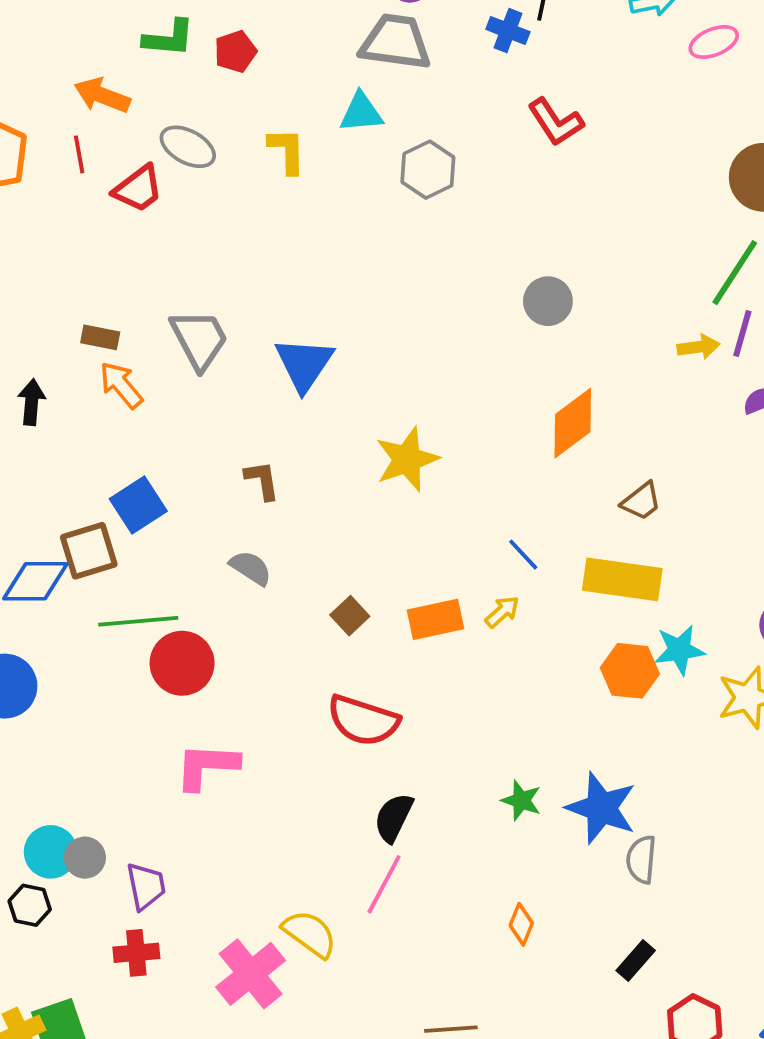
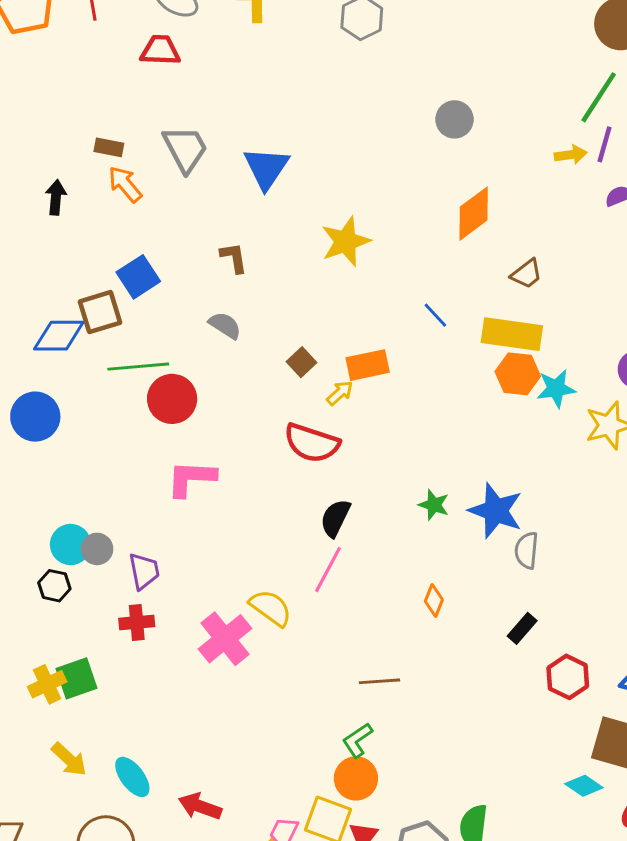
red trapezoid: (138, 189) -> (160, 50), moved, turned -141
yellow arrow: (502, 612) -> (340, 393), moved
orange hexagon: (630, 671) -> (518, 374), moved

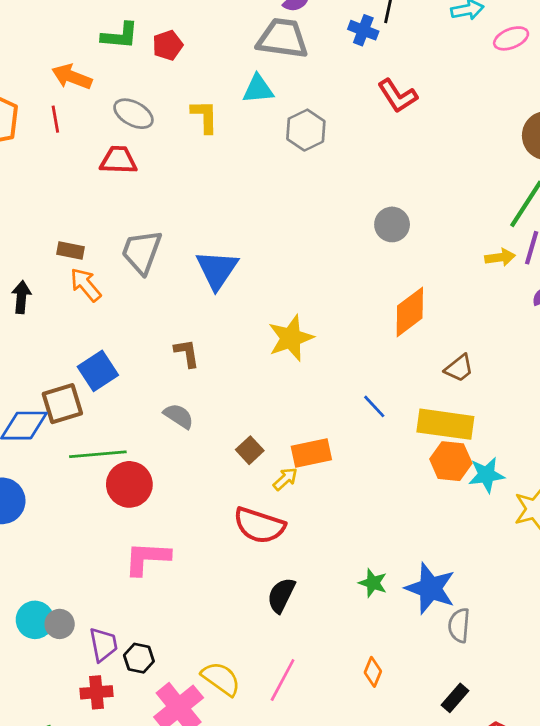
gray trapezoid: (185, 149) -> (142, 252), turned -132
pink line: (328, 570) -> (283, 680), moved
black hexagon: (54, 586) -> (139, 658), moved

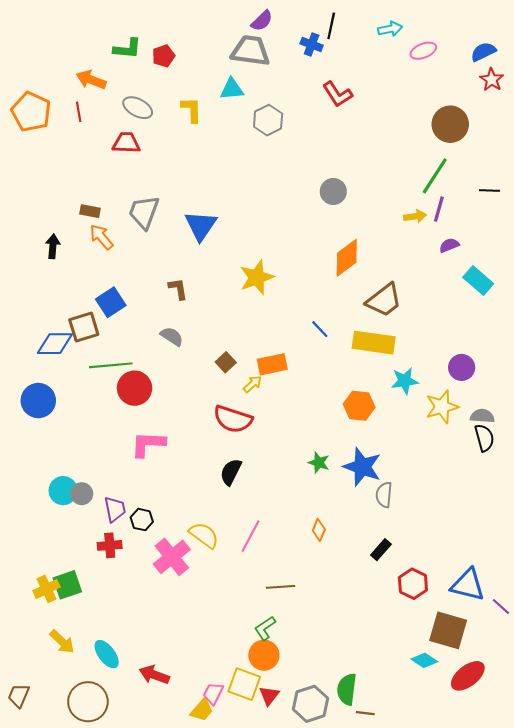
brown trapezoid: (459, 368) -> (384, 300), size x1.6
orange hexagon: (451, 461) -> (359, 406), moved
black semicircle: (281, 595) -> (231, 472), moved

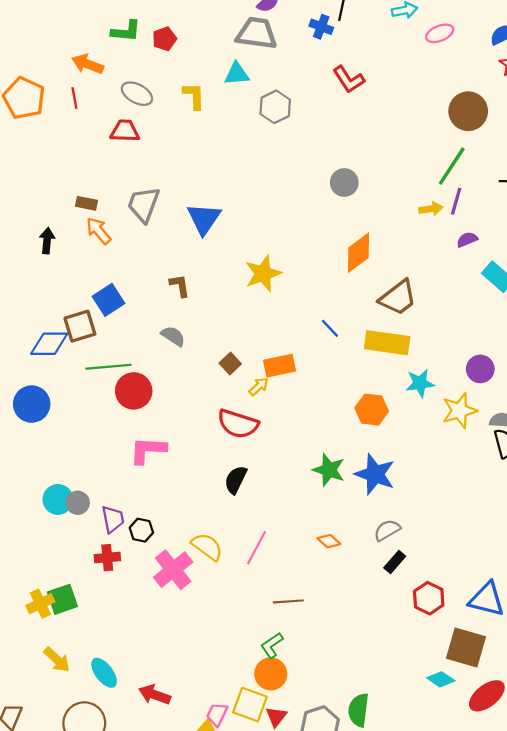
green star: (319, 463) -> (329, 470), size x1.4
gray semicircle: (384, 495) -> (387, 530), moved, turned 55
orange diamond: (319, 530) -> (329, 541), turned -70

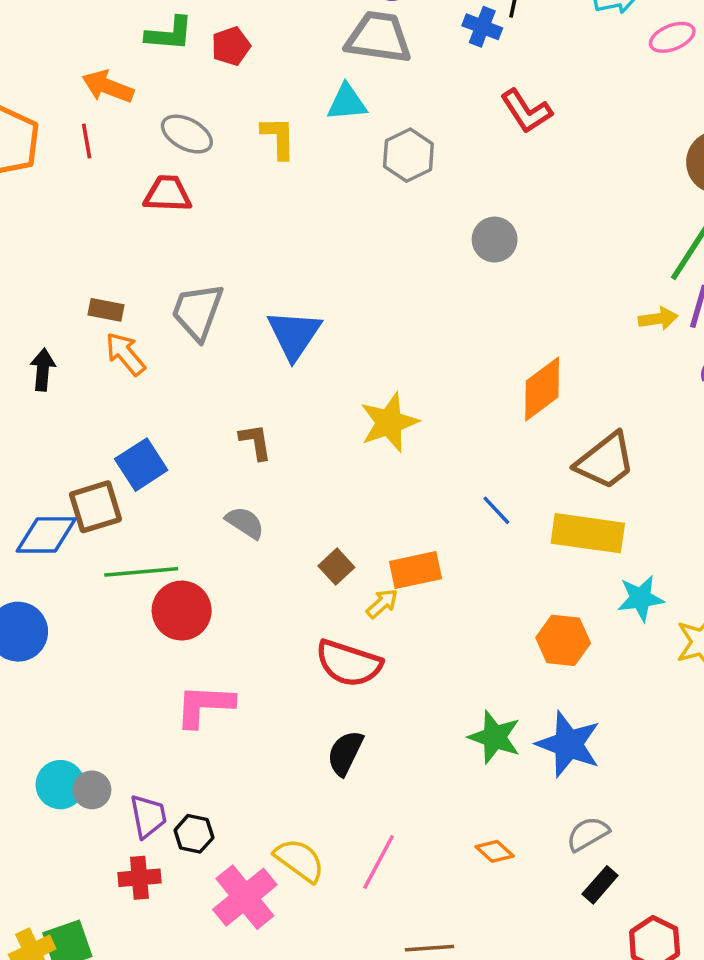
gray circle: (344, 182) -> (495, 240), moved

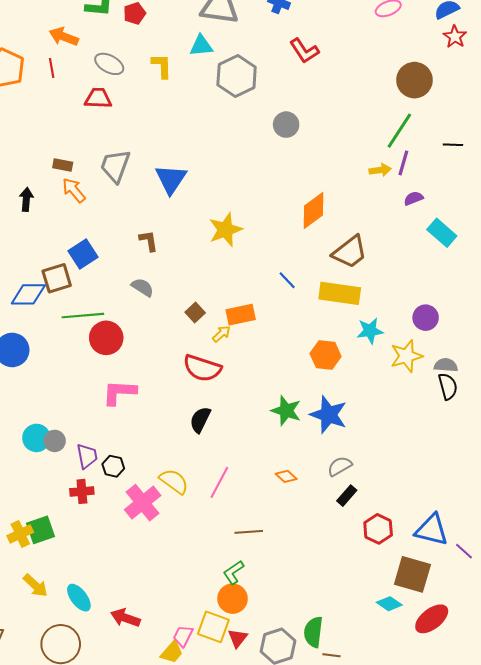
gray hexagon: (408, 155) -> (237, 76), size x1.4

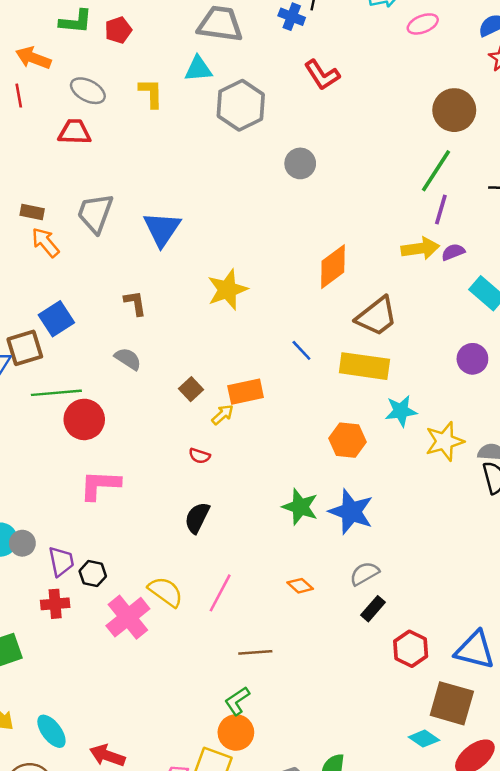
yellow arrow: (380, 170) -> (420, 248), moved, size x1.4
purple circle: (426, 318) -> (472, 359), moved
red semicircle: (202, 368) -> (199, 456), size x0.5

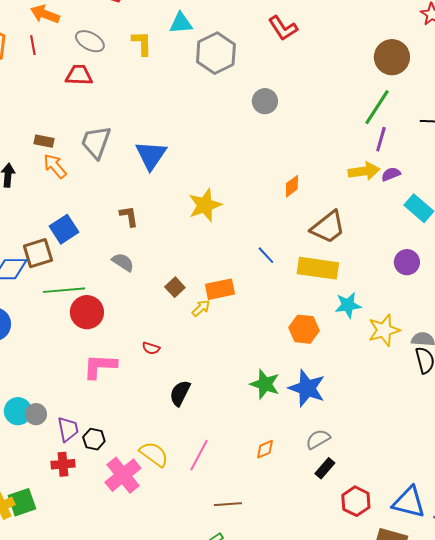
orange diamond: (333, 267) -> (292, 186), size x0.6
red semicircle: (199, 456) -> (151, 348), moved
orange diamond: (300, 586) -> (265, 449), turned -65

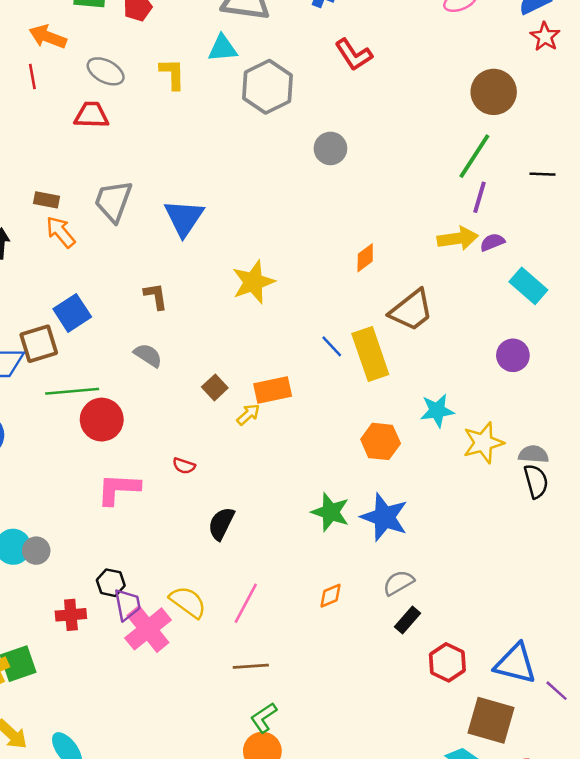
yellow rectangle: (318, 268) -> (370, 354), moved, turned 63
purple trapezoid: (68, 429) -> (127, 605), moved
brown line: (228, 504) -> (251, 666), moved

